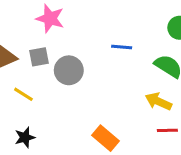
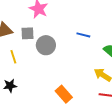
yellow line: (23, 94) -> (13, 57), turned 32

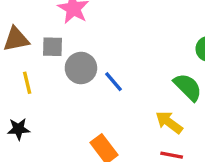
blue line: (83, 35) -> (114, 82), moved, turned 32

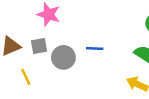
blue line: (114, 82) -> (95, 48), moved, turned -35

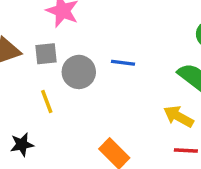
yellow line: (26, 77) -> (47, 102), moved

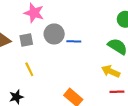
gray circle: (79, 72) -> (54, 34), moved

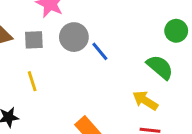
blue line: (74, 41) -> (100, 51), turned 40

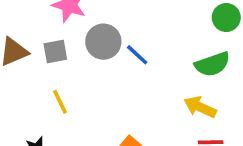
green semicircle: (160, 67) -> (212, 64), turned 128

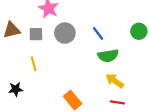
blue line: (137, 55) -> (98, 33), moved
green semicircle: (212, 64) -> (108, 56), moved

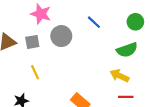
blue line: (98, 33) -> (94, 22), moved
green semicircle: (108, 56) -> (127, 50), moved

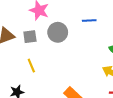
blue line: (94, 22) -> (89, 21), turned -48

